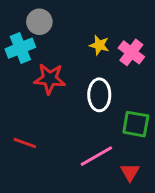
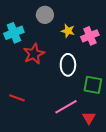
gray circle: (39, 22) -> (45, 15), moved
pink cross: (131, 52) -> (90, 36), turned 30
red star: (50, 79) -> (34, 54), turned -30

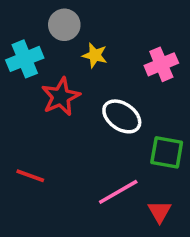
gray circle: (45, 15) -> (64, 25), moved
yellow star: (68, 31) -> (95, 55), moved
white ellipse: (68, 65) -> (122, 116), turned -55

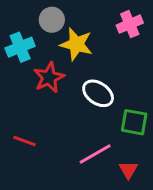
yellow star: (95, 55) -> (76, 44), size x1.6
pink cross: (161, 64) -> (130, 24), moved

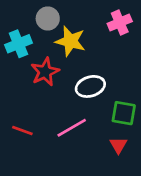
white ellipse: (98, 93) -> (90, 86), turned -52
pink line: (95, 154) -> (72, 128), moved
red triangle: (128, 170) -> (118, 145), moved

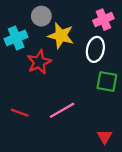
white ellipse: (90, 86) -> (95, 49), moved, turned -60
green square: (124, 113) -> (107, 82), moved
red triangle: (118, 145) -> (105, 137), moved

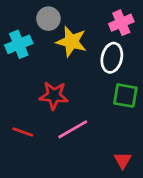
red star: (39, 62) -> (54, 96), moved, turned 30

